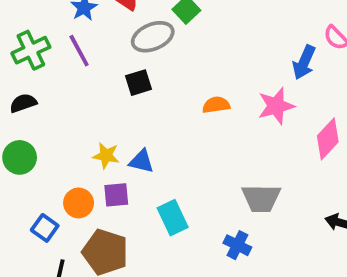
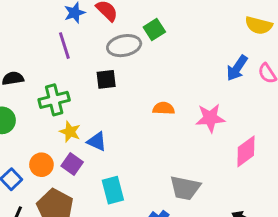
green cross: (31, 50) -> (54, 100), moved
blue arrow: (304, 62) -> (237, 68), moved
purple square: (116, 195) -> (72, 164), turned 30

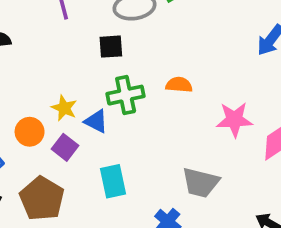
green cross: (54, 100) -> (126, 95), moved
pink star: (210, 118) -> (234, 120), moved
orange circle: (41, 165) -> (30, 132), moved

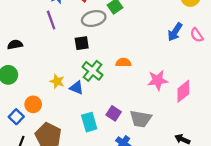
green cross: (126, 95) -> (93, 71), turned -35
orange circle: (30, 132) -> (33, 104), moved
purple square: (65, 147) -> (114, 113), moved

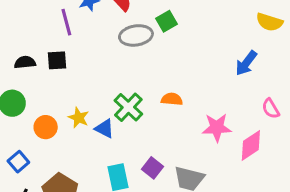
purple line: (51, 20) -> (66, 22), moved
pink semicircle: (197, 35) -> (271, 109), moved
black square: (82, 43) -> (57, 60), moved
orange circle: (33, 104) -> (46, 127), moved

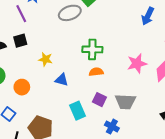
orange semicircle: (172, 99) -> (96, 72), moved
green cross: (128, 107) -> (92, 49), moved, turned -30
yellow star: (79, 118) -> (46, 59), moved

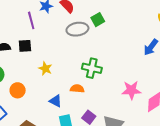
orange semicircle: (96, 72) -> (77, 89), moved
blue triangle: (62, 80) -> (56, 101), moved

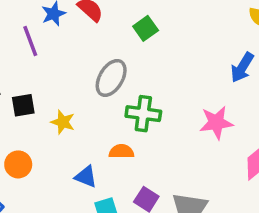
gray ellipse: (77, 29) -> (111, 78), moved, turned -45
black square: (25, 46) -> (23, 105), moved
pink star: (131, 90) -> (216, 123), moved

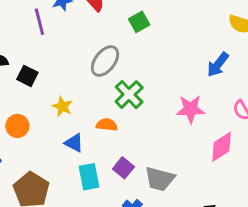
black square: (23, 105) -> (27, 76), turned 30
green cross: (143, 114) -> (129, 95), turned 32
yellow star: (63, 122) -> (62, 106), moved

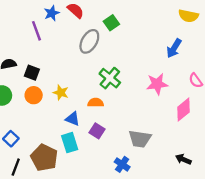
gray ellipse: (105, 61) -> (89, 41), moved
orange circle: (17, 126) -> (34, 95), moved
purple square: (123, 168) -> (97, 131), moved
cyan rectangle: (89, 177) -> (70, 143), moved

